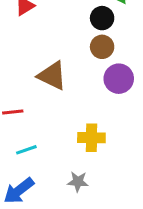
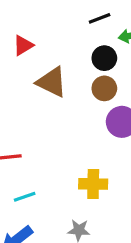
brown triangle: (52, 76) -> (52, 82), moved

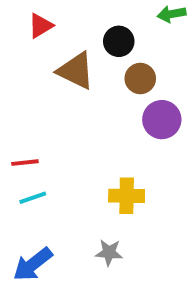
black circle: (104, 58) -> (119, 41), moved
cyan line: (25, 197) -> (33, 198), moved

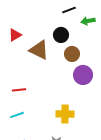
red triangle: (41, 26) -> (15, 35), moved
red line: (25, 163) -> (19, 90), moved

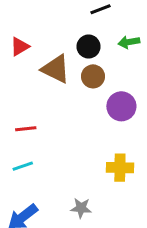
green arrow: (88, 21) -> (129, 42), moved
brown circle: (72, 54) -> (93, 76), moved
yellow cross: (65, 114) -> (120, 168), moved

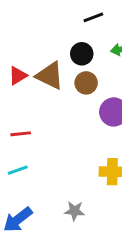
red triangle: (20, 47) -> (18, 76), moved

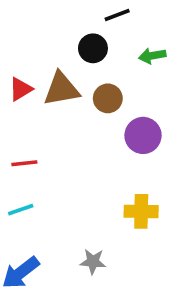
black circle: (82, 54) -> (93, 48), moved
brown triangle: (50, 76) -> (61, 89), turned -36

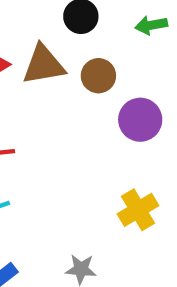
yellow cross: (141, 211) -> (138, 210), turned -32

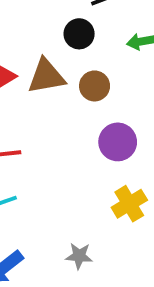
purple circle: (140, 120) -> (118, 142), moved

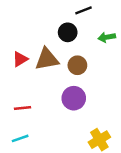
purple circle: (118, 142) -> (74, 98), moved

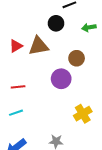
brown circle: (77, 65) -> (77, 58), moved

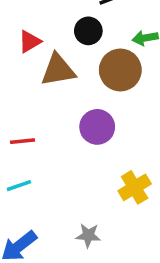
red triangle: (16, 46) -> (30, 42), moved
brown circle: (77, 58) -> (120, 70), moved, size x1.5

